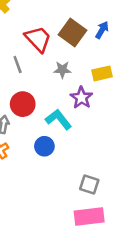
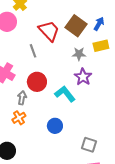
gray star: (62, 70) -> (79, 54), moved
yellow rectangle: (102, 73) -> (101, 46), moved
blue circle: (44, 146) -> (55, 126), moved

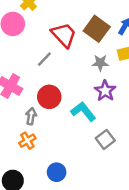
gray line: (33, 51) -> (44, 59), turned 64
blue circle: (55, 126) -> (57, 172), moved
gray square: (89, 145) -> (105, 139), moved, turned 35

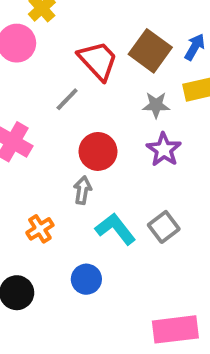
red circle: (49, 97) -> (98, 151), moved
cyan L-shape: (83, 111) -> (115, 229), moved
gray arrow: (31, 116) -> (83, 190), moved

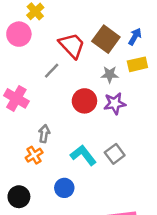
purple star: (164, 150) -> (115, 103), turned 30
red circle: (98, 151) -> (84, 101), moved
gray arrow: (83, 190) -> (44, 134), moved

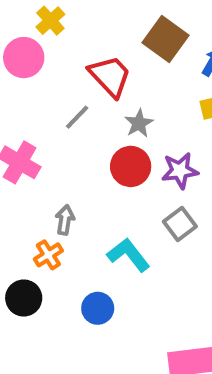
brown square: (106, 39) -> (166, 39), moved
gray star: (110, 74) -> (139, 123), moved, turned -30
gray square: (115, 154) -> (180, 224), moved
black circle: (19, 197) -> (24, 298), moved

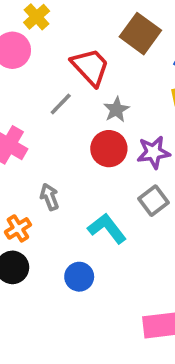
gray arrow: (65, 220) -> (49, 197), turned -30
orange cross: (48, 255) -> (18, 228), moved

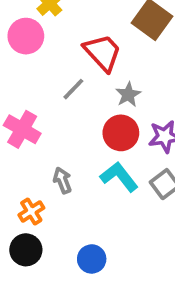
cyan L-shape: (107, 228) -> (119, 177), moved

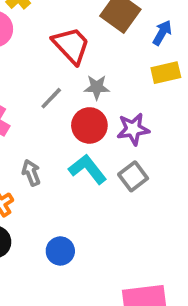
gray line: (73, 89) -> (51, 98), moved
gray star: (128, 95) -> (97, 87), turned 30

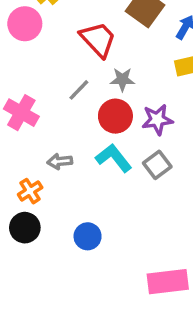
gray arrow: (31, 173) -> (60, 161), turned -75

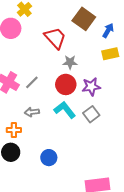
gray line: (79, 90) -> (32, 82), moved
orange cross: (30, 191) -> (14, 130), turned 32

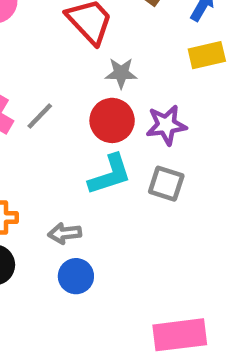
cyan L-shape: (65, 110) -> (110, 175), turned 110
gray arrow: (32, 112) -> (65, 233), moved
gray square: (91, 114) -> (166, 184), turned -35

